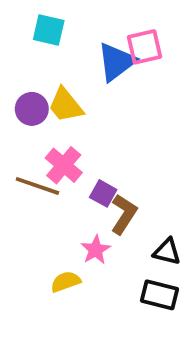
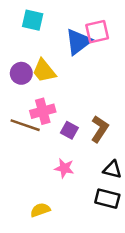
pink cross: (64, 165) -> (43, 111), turned 35
brown L-shape: (124, 214) -> (100, 129), moved
pink star: (96, 250) -> (64, 168), turned -30
yellow semicircle: (66, 282) -> (40, 210), moved

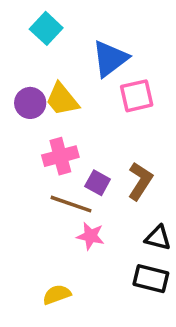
cyan square: (33, 20) -> (46, 28), turned 30
pink square: (97, 32) -> (137, 96), moved
brown line: (25, 125) -> (71, 204), moved

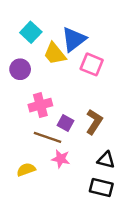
cyan square: (46, 28) -> (31, 32), moved
pink square: (137, 96) -> (92, 64), turned 35
yellow trapezoid: (62, 99) -> (55, 54), moved
yellow semicircle: (57, 295) -> (26, 170), moved

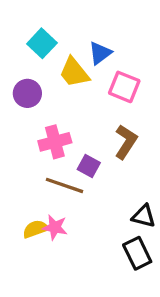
blue triangle: (74, 39) -> (100, 53), size x0.7
brown L-shape: (94, 122) -> (126, 142), moved
pink star: (61, 159) -> (55, 227), moved
black rectangle: (101, 187) -> (137, 253), turned 50

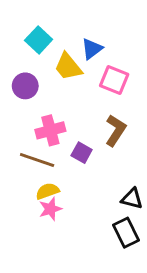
brown line: (65, 185) -> (37, 160), moved
pink star: (55, 227) -> (50, 209), turned -30
yellow semicircle: (35, 229) -> (47, 191), moved

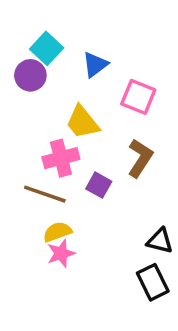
blue triangle: (92, 49) -> (95, 65), moved
yellow trapezoid: (68, 67) -> (83, 122), moved
purple circle: (25, 86) -> (30, 75), moved

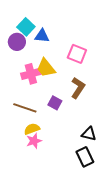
blue triangle: (95, 65) -> (42, 36), moved, turned 42
pink cross: (61, 158) -> (31, 74), moved

